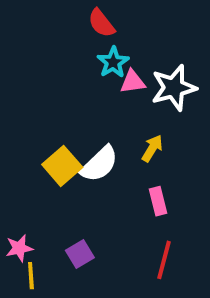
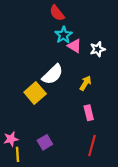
pink triangle: (133, 82) -> (74, 46), turned 40
white star: (174, 88) -> (97, 49), size x0.6
white semicircle: (99, 164) -> (53, 74), moved

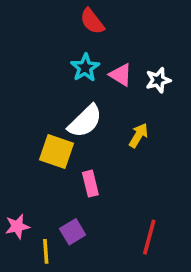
cyan star: (64, 35) -> (85, 68), moved
yellow square: (35, 93) -> (57, 151), turned -30
pink rectangle: (89, 113) -> (90, 184), moved
yellow line: (18, 154) -> (46, 251), moved

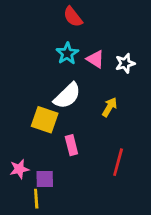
pink star: (17, 226) -> (19, 169), moved
purple square: (73, 232) -> (45, 179), moved, turned 30
red line: (149, 237) -> (118, 162), moved

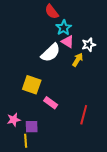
cyan star: (67, 53) -> (64, 28), moved
white semicircle: (67, 96) -> (51, 53), moved
yellow arrow: (110, 107) -> (78, 60), moved
pink rectangle: (71, 145) -> (51, 103), turned -40

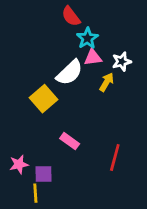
pink triangle: (68, 42) -> (93, 57), turned -40
yellow square: (32, 85) -> (44, 99), moved, turned 30

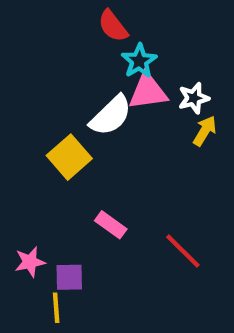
pink triangle: (93, 57) -> (148, 92), size x1.4
yellow arrow: (107, 82) -> (205, 131), moved
red line: (115, 158) -> (183, 251), turned -60

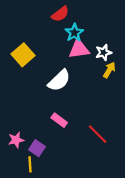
red semicircle: (113, 26) -> (60, 14), turned -90
white semicircle: (111, 116) -> (59, 80), moved
yellow square: (69, 157) -> (23, 55), moved
purple square: (69, 277) -> (37, 148), turned 35

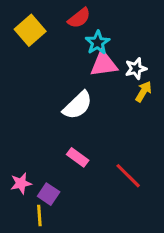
yellow square: (23, 55) -> (30, 30), moved

